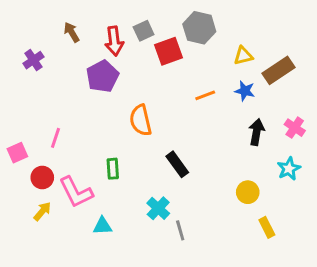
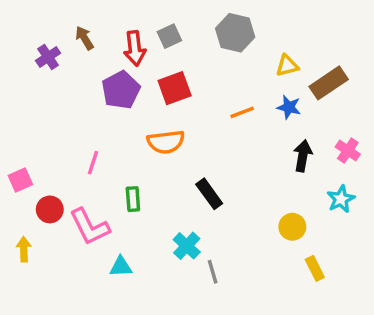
red square: (168, 51) -> (175, 88), moved
purple cross: (33, 60) -> (48, 57), moved
orange semicircle: (141, 120) -> (166, 142), turned -84
pink line: (55, 138) -> (93, 163), moved
yellow arrow: (42, 211) -> (24, 249), moved, turned -42

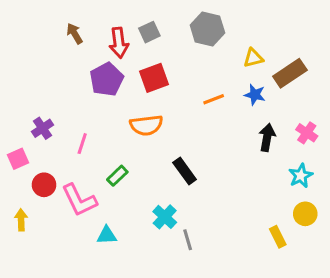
purple cross: (48, 57) -> (42, 128), moved
green rectangle: (133, 199) -> (117, 176), turned 50
yellow circle: (292, 227) -> (305, 214), moved

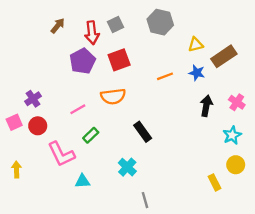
brown arrow: (75, 34) -> (58, 26), turned 70
pink line: (82, 144) -> (78, 109), moved, turned 42
red circle: (44, 185) -> (38, 126), moved
gray line: (188, 240) -> (145, 200), moved

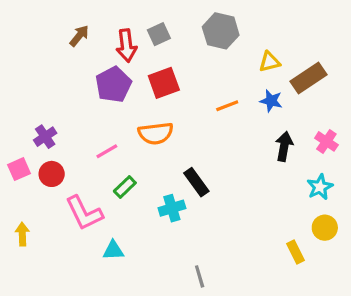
cyan cross: (127, 167) -> (172, 208), moved, turned 30

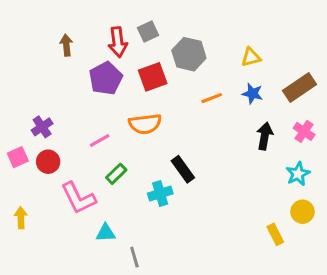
gray hexagon: (221, 31) -> (189, 54), moved
brown arrow: (79, 36) -> (66, 45), moved, turned -45
brown rectangle: (309, 78) -> (299, 88), moved
gray line: (200, 276) -> (134, 257), moved

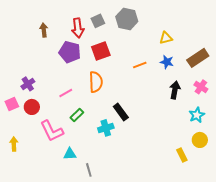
gray hexagon: (189, 54) -> (127, 19), moved
purple pentagon: (106, 78) -> (70, 52), turned -30
orange semicircle: (145, 124) -> (96, 82), turned -85

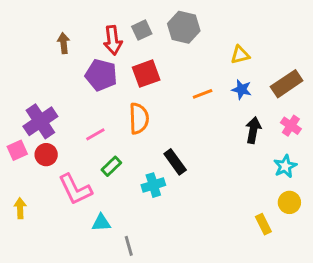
purple cross: (28, 84) -> (40, 121), size x1.6

